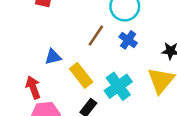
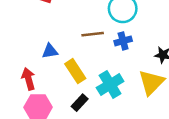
brown line: (96, 36) -> (93, 34), turned 45
blue cross: (128, 40) -> (123, 41), turned 35

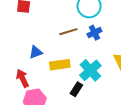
yellow rectangle: (75, 71) -> (60, 65), turned -54
black rectangle: (80, 103) -> (76, 89), moved

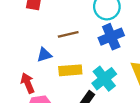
brown line: (68, 32) -> (68, 34), moved
blue cross: (94, 33) -> (111, 37), size x1.5

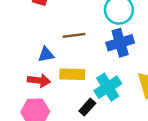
red arrow: (28, 83) -> (39, 80), moved, turned 114

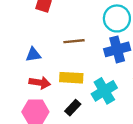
blue triangle: (46, 55) -> (33, 55), moved
black rectangle: (87, 107) -> (73, 108), moved

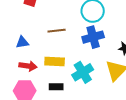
black rectangle: (73, 108) -> (56, 87), turned 48

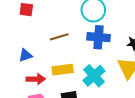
blue cross: (93, 37) -> (99, 37), turned 30

